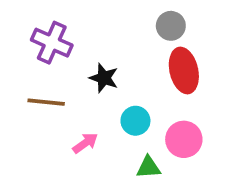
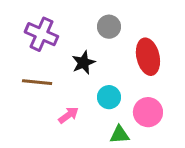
gray circle: (171, 26) -> (109, 27), moved
black star: (104, 78) -> (84, 63), turned 30

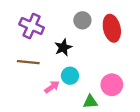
red ellipse: (148, 57) -> (112, 28), moved
cyan circle: (109, 97) -> (70, 76), moved

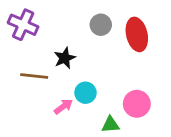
purple cross: (32, 26) -> (23, 25), moved
black star: (63, 47) -> (65, 58), moved

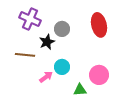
purple cross: (23, 25) -> (30, 19), moved
gray circle: (101, 25) -> (62, 29), moved

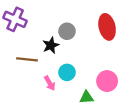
purple cross: (30, 19) -> (15, 19), moved
pink arrow: (46, 77) -> (50, 83), turned 96

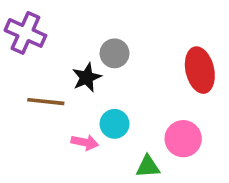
red ellipse: (107, 27) -> (200, 70), moved
pink arrow: (50, 83) -> (85, 142), turned -48

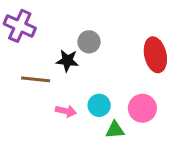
black star: (87, 77) -> (67, 61), turned 30
cyan circle: (114, 124) -> (99, 105), moved

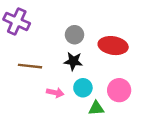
red ellipse: (155, 55) -> (113, 46), moved, turned -68
black star: (67, 61) -> (73, 61), moved

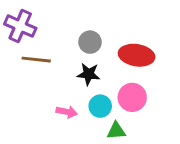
brown line: (30, 66) -> (36, 60), moved
pink circle: (119, 90) -> (132, 97), moved

